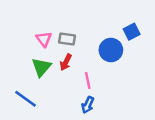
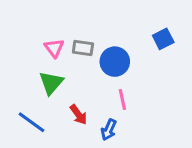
blue circle: (111, 50) -> (115, 62), moved
red arrow: (66, 62) -> (78, 115), moved, turned -63
pink line: (88, 81) -> (122, 99), moved

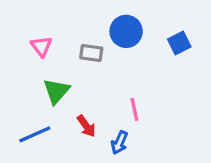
pink triangle: (54, 48) -> (41, 46), moved
blue circle: (115, 62) -> (126, 31), moved
blue line: (31, 122) -> (35, 134), turned -60

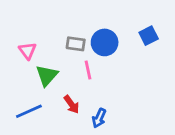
blue circle: (126, 31) -> (105, 42), moved
pink triangle: (41, 46) -> (28, 51), moved
pink line: (134, 109) -> (88, 70), moved

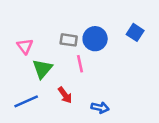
blue square: (149, 36) -> (135, 32), turned -30
blue arrow: (99, 118) -> (100, 108), moved, turned -102

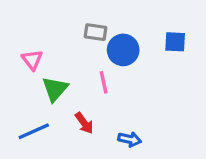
blue square: (135, 32) -> (175, 42), turned -30
gray rectangle: (69, 40) -> (96, 32), moved

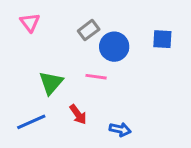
gray rectangle: (96, 32) -> (89, 30), turned -45
pink triangle: (32, 60) -> (30, 23), moved
pink line: (104, 82) -> (96, 77), turned -70

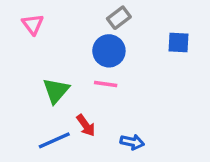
gray rectangle: (89, 30) -> (119, 18), moved
blue circle: (114, 47) -> (109, 51), moved
blue line: (31, 122) -> (54, 140), moved

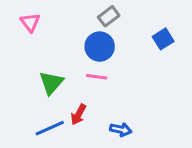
blue square: (179, 43) -> (163, 39), turned -35
red arrow: (86, 125) -> (78, 114), turned 65

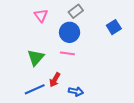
pink triangle: (30, 22) -> (41, 15), moved
blue arrow: (121, 130) -> (76, 91), moved

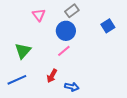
pink line: (67, 53) -> (64, 51), turned -48
green triangle: (36, 58) -> (23, 51), moved
blue line: (35, 89) -> (17, 80), moved

